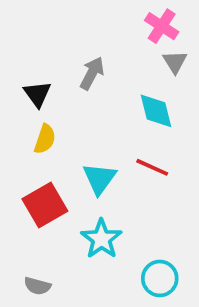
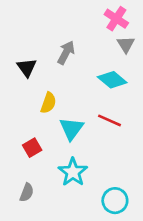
cyan diamond: (156, 111) -> (112, 80), turned -36
yellow semicircle: (45, 139) -> (48, 103), moved
red square: (45, 205) -> (32, 148), size x0.6
gray semicircle: (37, 286) -> (27, 192), moved, turned -84

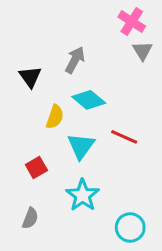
cyan diamond: (112, 80) -> (89, 100), moved

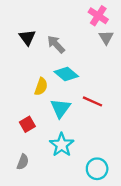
gray arrow: (75, 60) -> (56, 44), turned -72
black triangle: (30, 77) -> (27, 37), moved

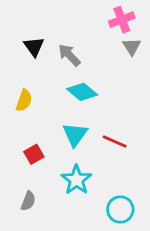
pink cross: (98, 16) -> (122, 20), turned 36
yellow semicircle: (41, 87) -> (24, 100), moved
red line: (92, 101) -> (115, 141), moved

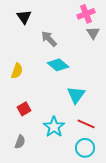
black triangle: (34, 47) -> (24, 17), moved
cyan triangle: (75, 134) -> (76, 95), moved
red line: (115, 141) -> (86, 124), moved

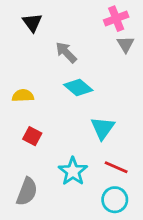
yellow semicircle: (17, 71) -> (23, 96), turned -112
red square: (24, 109) -> (32, 136), moved, turned -32
gray semicircle: (20, 142) -> (27, 192), size x1.5

